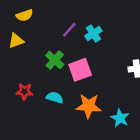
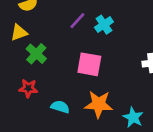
green cross: (55, 60) -> (36, 54), moved
pink square: (80, 70) -> (89, 64), turned 30
cyan semicircle: (55, 98) -> (60, 107), moved

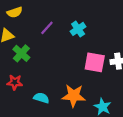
purple line: (77, 21) -> (47, 28), moved
pink square: (89, 64) -> (95, 62), moved

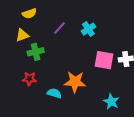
green cross: (21, 53) -> (36, 52), turned 35
orange star: (74, 96) -> (75, 82), moved

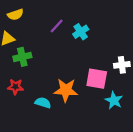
purple line: (59, 28) -> (57, 26), moved
pink square: (104, 60) -> (97, 79), moved
cyan star: (111, 102) -> (114, 100), moved

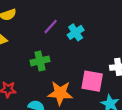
green cross: (22, 57) -> (40, 61), moved

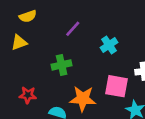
cyan cross: (76, 32) -> (109, 45), moved

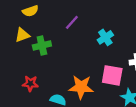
green cross: (62, 65) -> (42, 46), moved

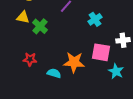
yellow triangle: (22, 35) -> (23, 17), turned 32
green cross: (42, 46) -> (40, 26), turned -35

